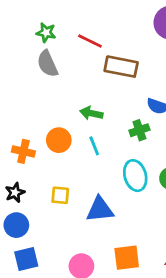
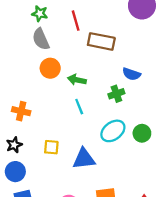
red line: (90, 41) -> (76, 21), turned 48
orange circle: (59, 140) -> (50, 68), moved
cyan ellipse: (135, 176) -> (113, 131), turned 70

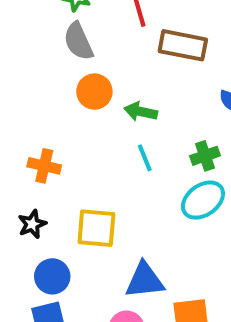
green cross: (116, 94) -> (205, 156), moved
yellow square: (51, 147) -> (96, 228), size x1.5
blue triangle: (84, 159) -> (145, 280), moved
blue circle: (15, 172) -> (52, 276), moved

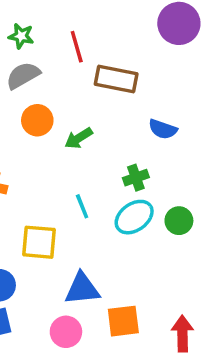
gray semicircle: (78, 41) -> (23, 75), turned 84
green arrow: (141, 112) -> (79, 138), turned -44
cyan line: (145, 158) -> (82, 206), moved

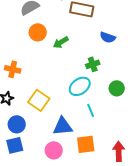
cyan line: (82, 206) -> (91, 110), moved
cyan ellipse: (134, 217) -> (80, 86), moved
yellow square: (39, 242) -> (39, 100), turned 30

